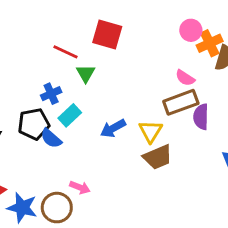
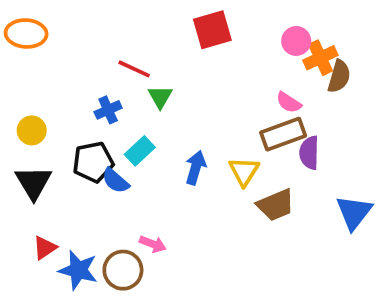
red square: (107, 35) -> (212, 30), moved, turned -32
blue cross: (51, 94) -> (108, 110), moved
blue arrow: (113, 128) -> (196, 168), turned 135
brown trapezoid: (158, 157) -> (276, 205), moved

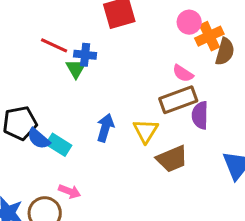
blue cross: (108, 110) -> (85, 55), moved, turned 30
cyan rectangle: (140, 151) -> (59, 145), moved, turned 75

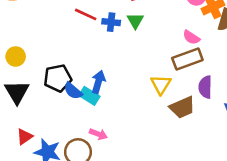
green triangle: (76, 69) -> (135, 21), moved
purple semicircle: (200, 115) -> (205, 87), moved
blue arrow: (105, 128) -> (98, 82), moved

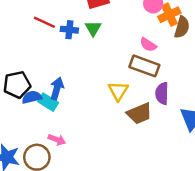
brown rectangle: (187, 59) -> (144, 66), turned 40
blue semicircle: (73, 91) -> (32, 97), turned 126

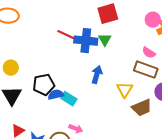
blue cross: (69, 30) -> (86, 41), size x1.6
blue arrow: (57, 88) -> (97, 75), moved

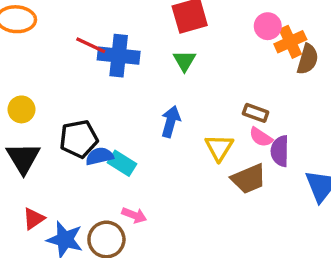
red line: (66, 35) -> (91, 45), moved
blue cross: (86, 41) -> (119, 56), moved
pink semicircle: (149, 53) -> (261, 137), moved
brown rectangle: (146, 70) -> (256, 113), size x0.6

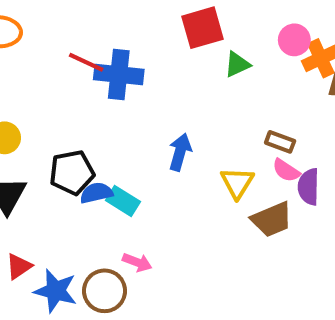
green triangle: (184, 61) -> (237, 64), moved, turned 35

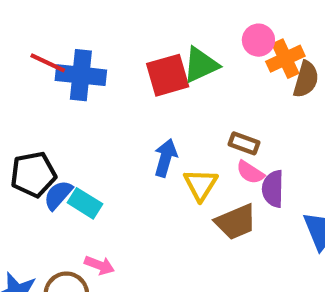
red square: (202, 28) -> (168, 75), moved
green triangle: (237, 64) -> (201, 65), size x1.4
blue arrow: (180, 152) -> (166, 158), moved
blue semicircle: (96, 193) -> (58, 195), turned -36

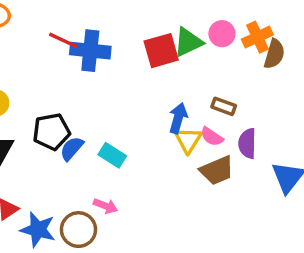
pink circle: (258, 40) -> (222, 34), moved
blue arrow: (166, 158) -> (178, 118), moved
pink semicircle: (250, 172) -> (212, 137), moved
cyan rectangle: (85, 203) -> (112, 155), moved

